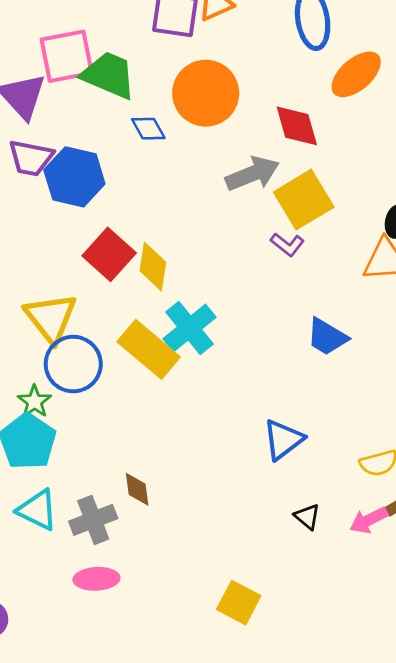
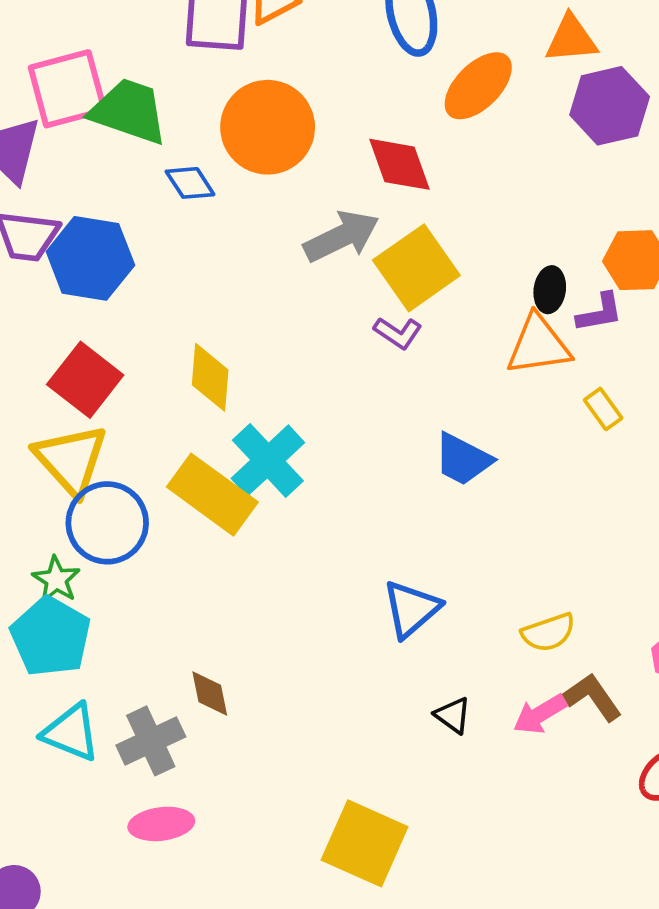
red square: (109, 254) -> (85, 380), moved
yellow square: (239, 603) -> (365, 843), size x1.4

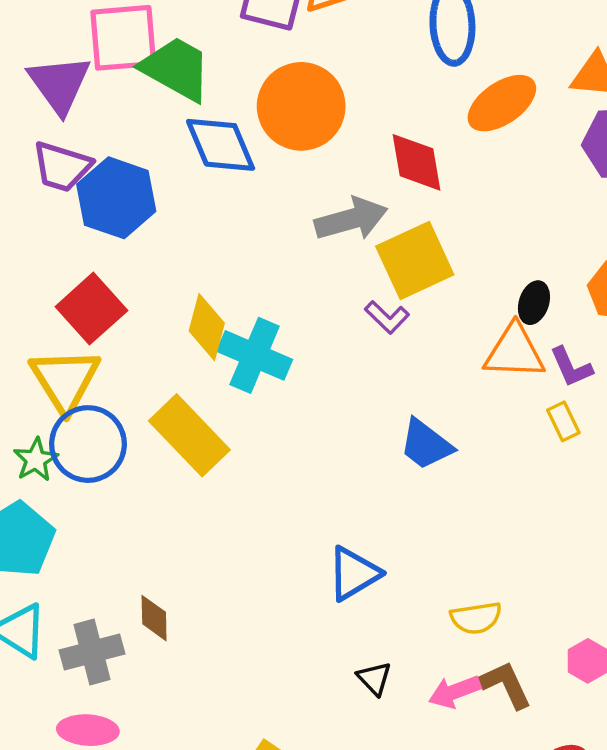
blue diamond: (190, 183) -> (221, 145), size x1.6
purple L-shape: (600, 313) -> (571, 367), moved, turned 66
cyan cross: (268, 460) -> (255, 355), moved, turned -34
green star: (56, 580) -> (36, 460), moved

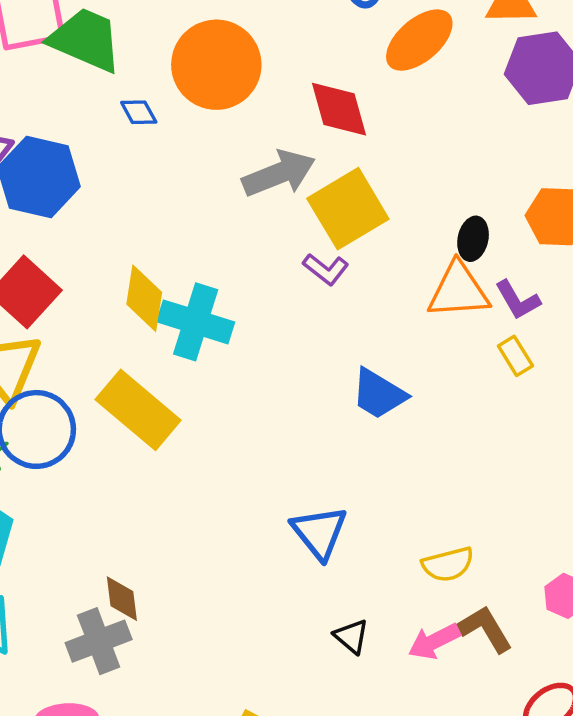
blue diamond: (221, 145) -> (139, 112), size x0.5
blue triangle: (354, 573) -> (319, 532), turned -32
gray cross: (92, 652) -> (99, 641), moved

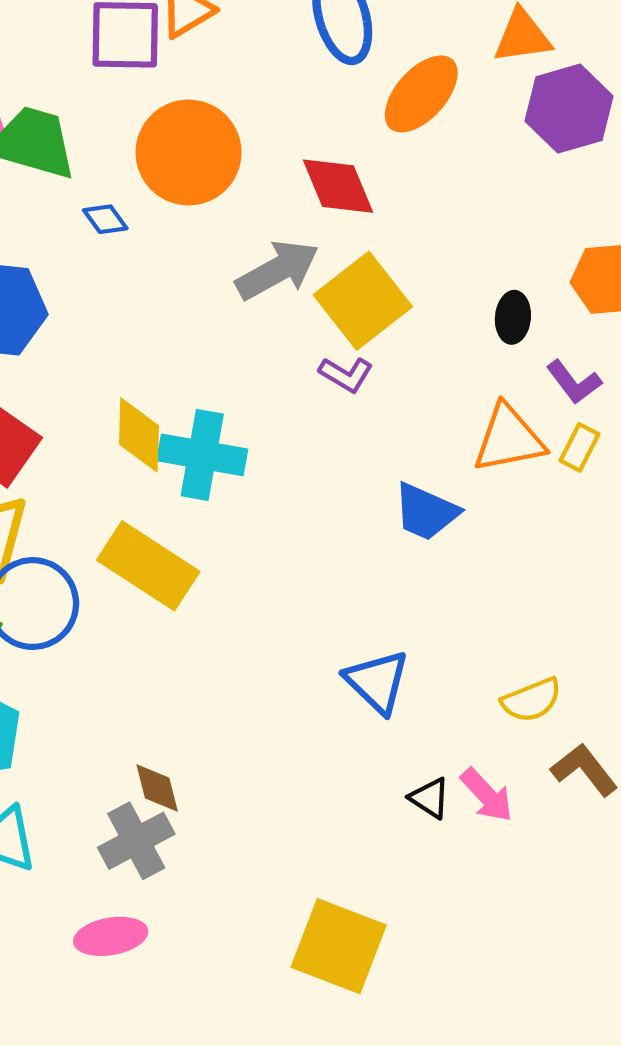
orange triangle: (458, 291) -> (509, 439), moved
yellow rectangle: (515, 356) -> (580, 447), turned 66
pink arrow: (434, 641) -> (487, 795), moved, turned -99

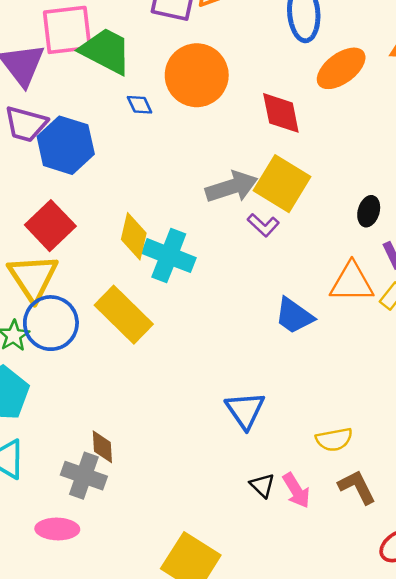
gray arrow: (277, 270) -> (232, 187), moved
yellow square: (363, 301) -> (282, 184), turned -32
gray cross: (136, 841) -> (84, 476), turned 36

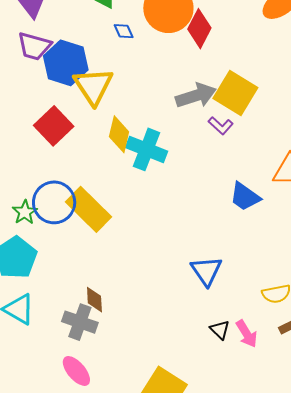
red diamond: (281, 113) -> (199, 29), moved, turned 39
yellow triangle: (33, 277) -> (93, 86), moved
yellow rectangle: (124, 315) -> (88, 209), moved
pink ellipse: (57, 529) -> (76, 371), moved, turned 48

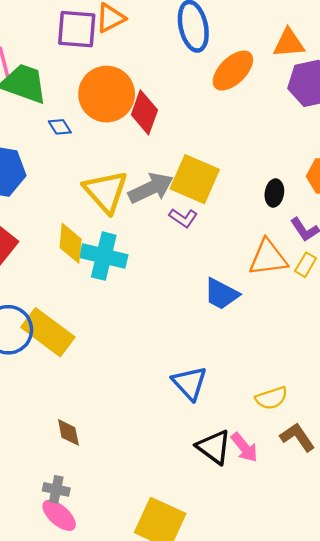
yellow triangle: (93, 86) -> (106, 191), moved
gray cross: (80, 322) -> (56, 489), moved, size x0.7
black triangle: (220, 330) -> (214, 447), size x1.6

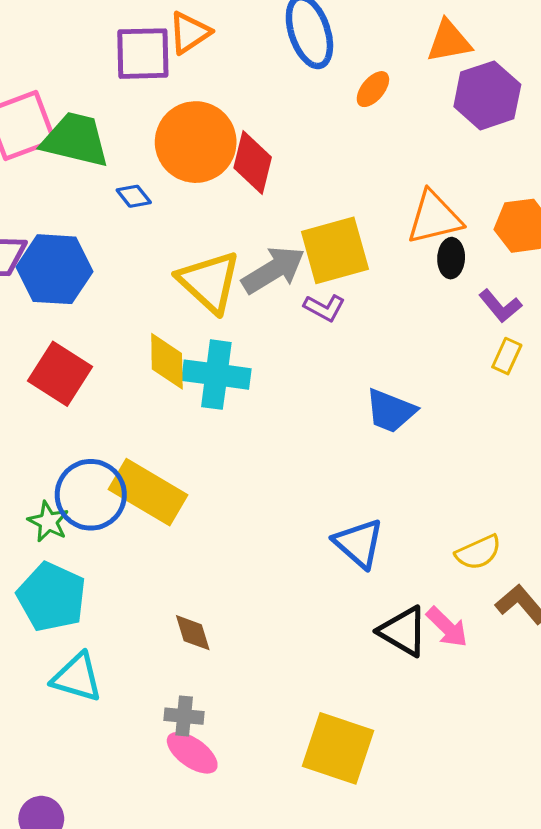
orange ellipse: (233, 71) -> (373, 89), size x0.6
yellow square: (195, 179) -> (335, 250), turned -33
orange triangle: (268, 258) -> (434, 218), moved

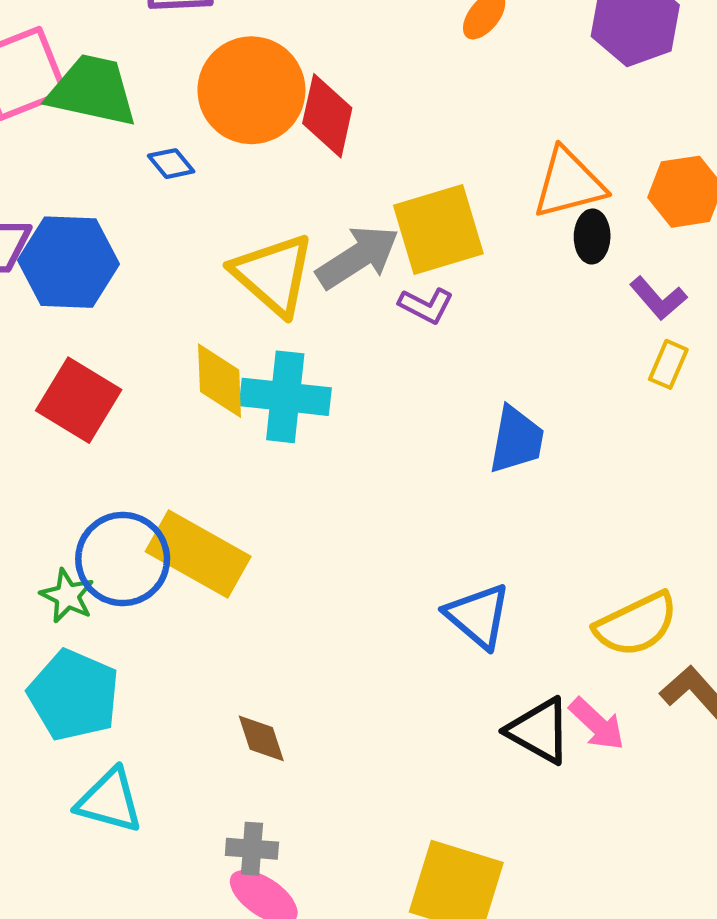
blue trapezoid: (391, 411) -> (516, 440), turned -100
yellow semicircle: (478, 552) -> (636, 624), size x1.4

